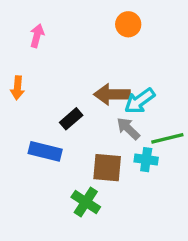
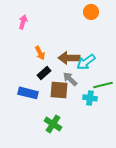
orange circle: (128, 24) -> (91, 12), moved
orange arrow: (17, 88) -> (40, 53), moved, turned -32
gray arrow: (128, 129) -> (70, 79), moved
brown square: (107, 168) -> (59, 90), moved

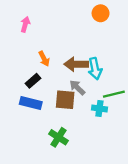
cyan arrow: (86, 62) -> (95, 69), turned -66
black rectangle: (44, 73) -> (33, 81), moved

